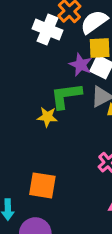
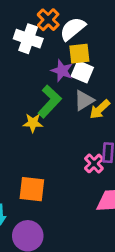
green L-shape: (66, 96) -> (50, 101), turned 144

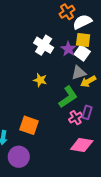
white cross: (28, 39) -> (44, 45), moved
green L-shape: (50, 101) -> (68, 97), moved

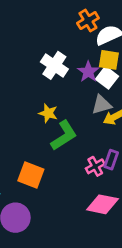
green L-shape: (68, 97) -> (64, 135), moved

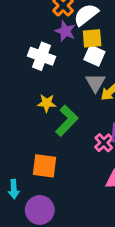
purple star: (88, 72) -> (65, 31), moved
gray triangle: (102, 105) -> (95, 83), turned -30

